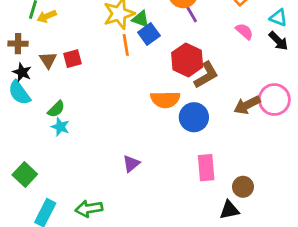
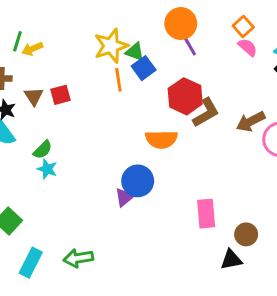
pink semicircle: (244, 31) -> (248, 47), moved
brown arrow: (247, 105) -> (251, 122), moved
blue circle: (194, 117) -> (138, 181), moved
purple triangle: (131, 164) -> (124, 197), moved

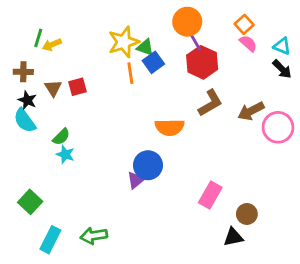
red hexagon: (185, 96) -> (202, 62), moved
pink rectangle: (206, 214) -> (210, 195), turned 35

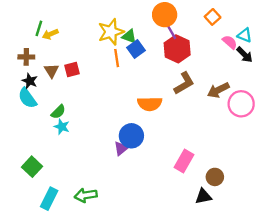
pink semicircle: (248, 43) -> (230, 42), moved

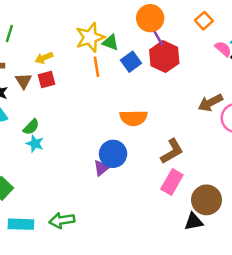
yellow arrow: (50, 34) -> (44, 58), moved
blue square: (136, 49) -> (131, 62), moved
brown L-shape: (184, 83) -> (172, 151), moved
brown circle: (215, 177) -> (206, 200), size x1.5
cyan rectangle: (49, 199) -> (21, 224), turned 65

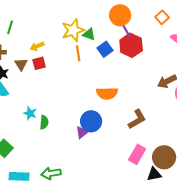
green semicircle: (31, 127) -> (44, 122), moved, turned -40
pink rectangle: (172, 182) -> (137, 154), moved

